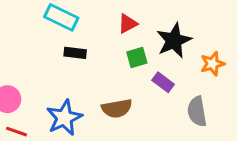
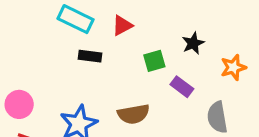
red triangle: (128, 24) -> (122, 25), moved
black star: (174, 41) -> (193, 43), size x0.6

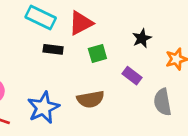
red triangle: (122, 25) -> (81, 23), size x1.4
green square: (154, 61) -> (97, 54), moved

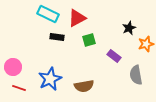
black star: (142, 38) -> (129, 28), moved
brown semicircle: (90, 99) -> (84, 86), moved

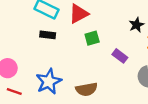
black rectangle: (57, 37) -> (48, 35), moved

